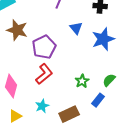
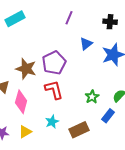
blue triangle: (76, 28) -> (86, 44), turned 32
brown star: (17, 30) -> (26, 69), moved
red L-shape: (44, 74) -> (54, 90), turned -65

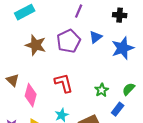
purple pentagon: (54, 63) -> (69, 41), moved
brown star: (26, 69) -> (36, 45), moved

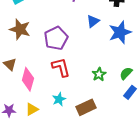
purple pentagon: (69, 41) -> (56, 38), moved
brown star: (36, 45) -> (20, 29), moved
blue rectangle: (118, 109) -> (130, 92), moved

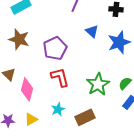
blue triangle: (93, 21) -> (92, 31), turned -40
green star: (99, 74) -> (98, 84), size x1.6

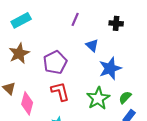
brown star: (19, 39) -> (19, 53), turned 30
blue star: (119, 42) -> (110, 68), moved

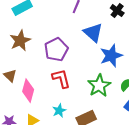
black cross: (116, 23) -> (117, 11), turned 32
blue triangle: (92, 45) -> (93, 33), size x1.5

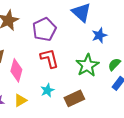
blue star: (111, 56) -> (99, 35), size x0.7

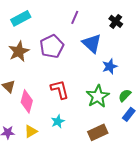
purple pentagon: (44, 29) -> (52, 46), moved
brown rectangle: (74, 98) -> (98, 132), moved

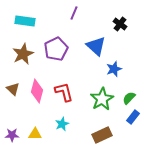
purple line: (75, 17) -> (74, 13), moved
cyan rectangle: (21, 18) -> (25, 21), turned 36
pink diamond: (27, 101) -> (37, 91), moved
yellow triangle: (31, 131) -> (35, 134), turned 32

